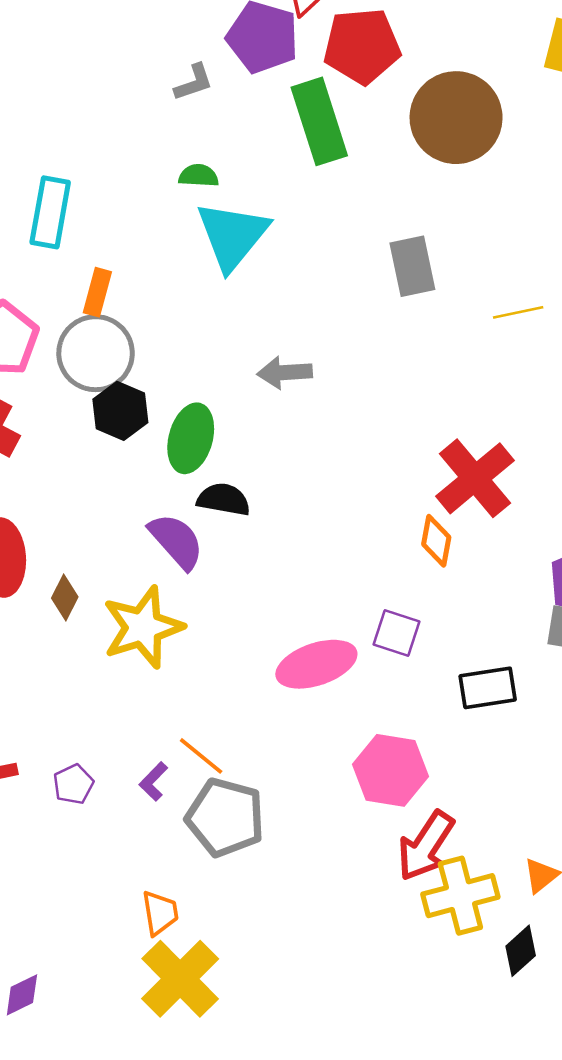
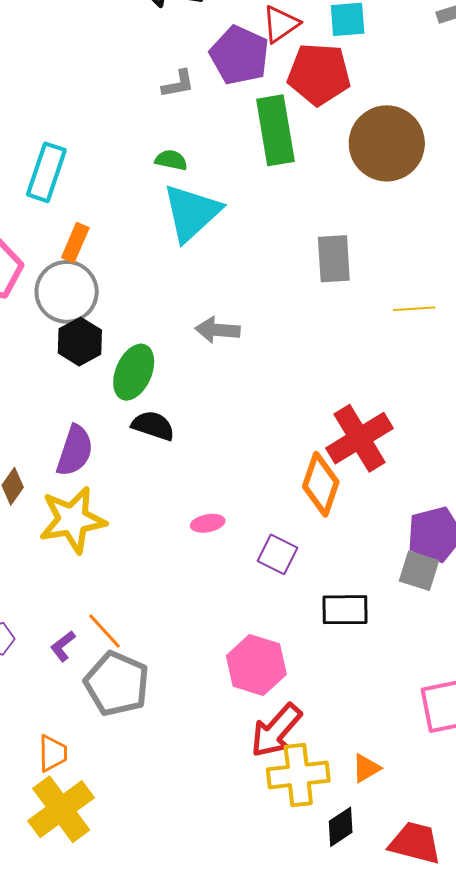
purple semicircle: (176, 541) -> (75, 451), moved, turned 52
orange diamond: (436, 541) -> (321, 484), size x1.5
pink ellipse: (316, 664) -> (208, 523), moved, size x0.5

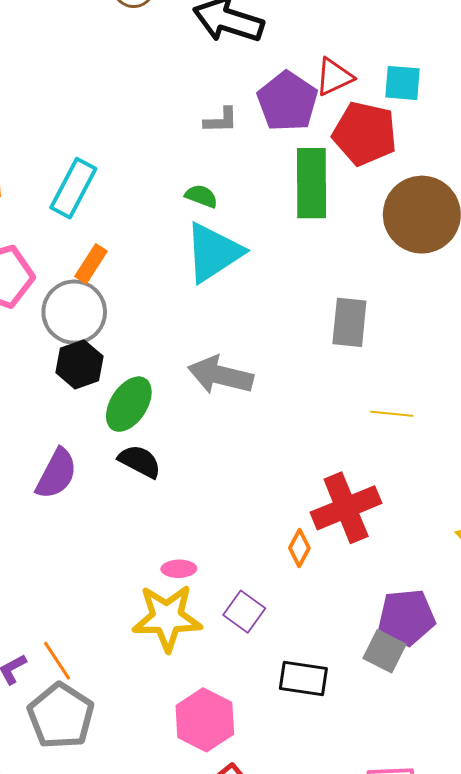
yellow line: (414, 309) -> (392, 414), moved
gray arrow: (218, 330) -> (220, 375), size x1.4
orange diamond: (321, 484) -> (299, 548), size x0.6
yellow star: (73, 520) -> (167, 618), moved

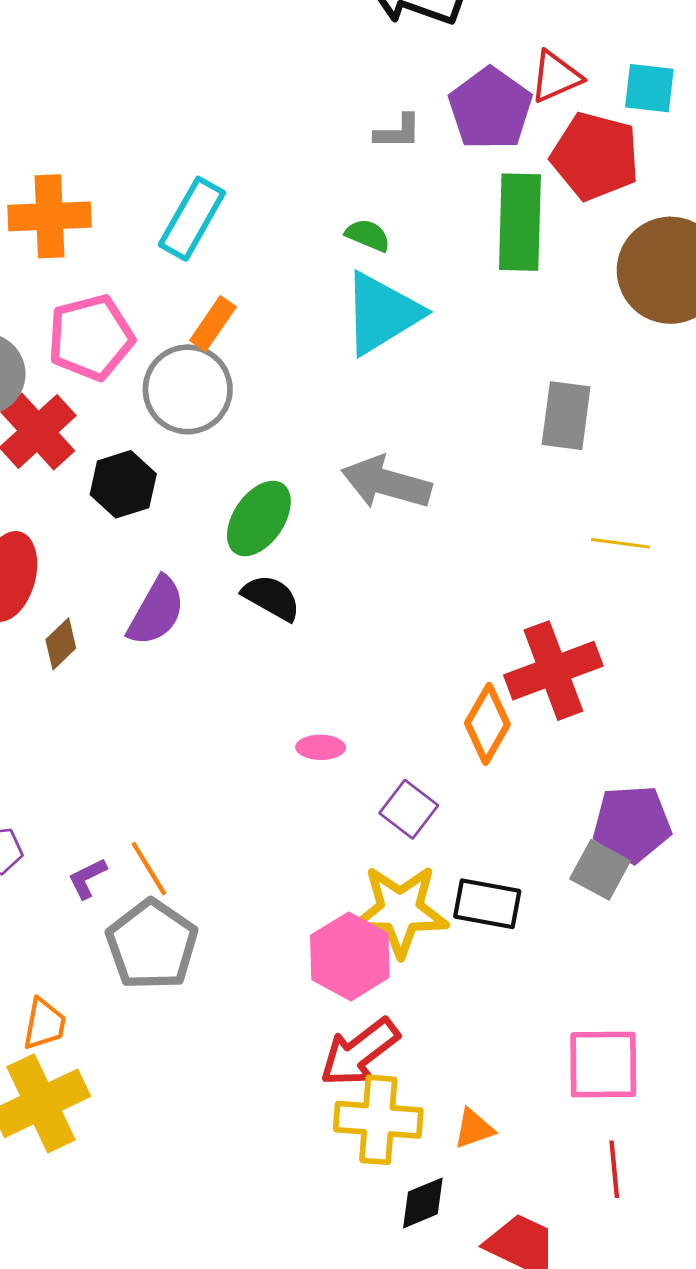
black hexagon: (79, 364) -> (123, 484), moved
orange diamond: (299, 548) -> (487, 724), size x1.5
yellow star: (167, 618) -> (400, 911), moved

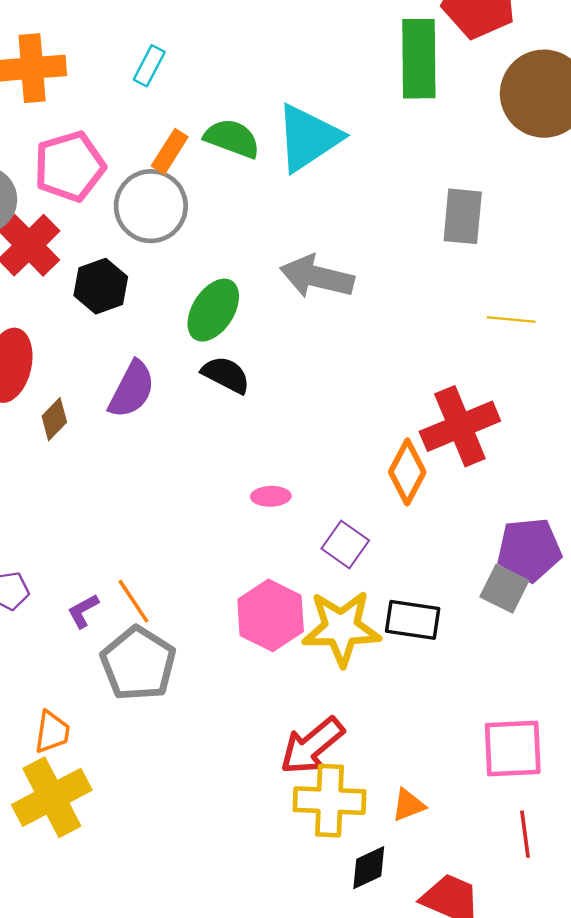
cyan rectangle: (192, 219) -> (149, 66), size x0.6
green semicircle: (368, 235) -> (232, 138), moved, size x1.5
pink hexagon: (350, 956) -> (271, 615), moved

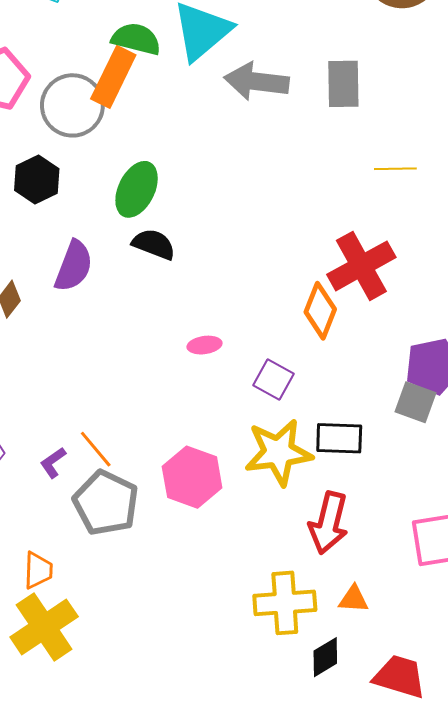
orange rectangle: (170, 151) -> (113, 77), moved, size x1.5
gray arrow: (317, 277) -> (257, 81), moved
pink hexagon: (271, 615) -> (192, 477), moved
red arrow: (312, 746) -> (329, 523), moved, turned -30
orange triangle: (408, 805) -> (354, 599), turned 32

